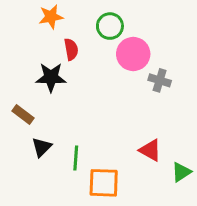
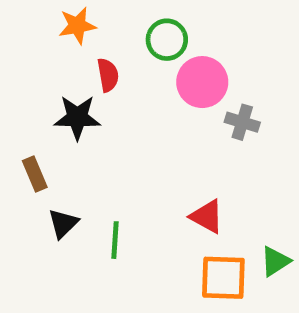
brown rectangle: (23, 115) -> (35, 174), turned 30
red triangle: (150, 150) -> (207, 216), moved
orange square: (104, 183) -> (223, 278), moved

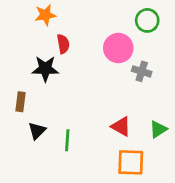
green circle: (167, 40) -> (147, 20), moved
brown rectangle: (35, 174) -> (20, 102), turned 30
green triangle: (275, 261) -> (158, 129), moved

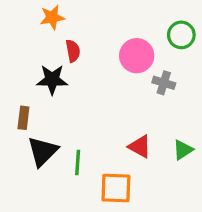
green circle: (147, 20) -> (181, 35), moved
black triangle: (37, 131) -> (43, 151), size x1.5
orange square: (131, 162) -> (116, 188), moved

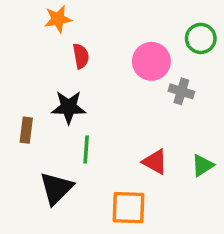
black star: (52, 80) -> (69, 107), moved
black triangle: (43, 151) -> (56, 188), moved
green line: (78, 162) -> (86, 149), moved

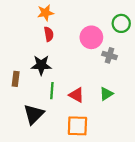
orange star: (58, 19) -> (45, 13), moved
red triangle: (155, 162) -> (76, 95), moved
green triangle: (203, 165) -> (106, 94), moved

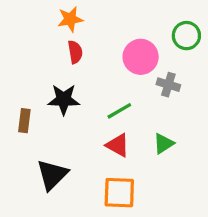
green line: (52, 91) -> (119, 111), moved, turned 56

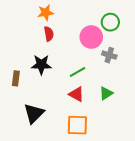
green circle: (186, 36) -> (110, 22), moved

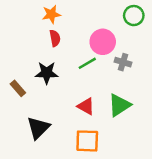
green circle: (110, 22) -> (134, 16), moved
green line: (77, 72) -> (87, 63), moved
brown rectangle: (16, 78) -> (18, 88), turned -48
green triangle: (106, 93) -> (119, 105), size x1.5

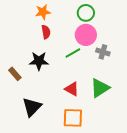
green circle: (134, 16) -> (86, 13), moved

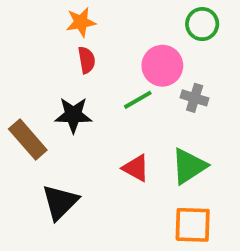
green circle: (86, 13) -> (202, 24), moved
brown rectangle: (15, 74) -> (28, 140), size x1.5
orange square: (73, 118) -> (193, 225), moved

